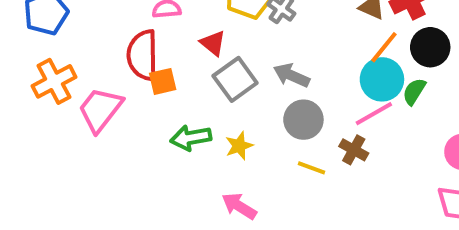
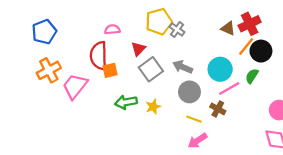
red triangle: (213, 43) -> (138, 49), turned 35
orange line: (384, 47) -> (246, 47), moved
cyan circle: (382, 79) -> (220, 69), moved
pink arrow: (239, 206) -> (197, 141), moved, turned -66

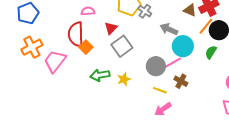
gray arrow: (183, 67) -> (169, 29), moved
orange square: (110, 70) -> (86, 47), turned -32
pink line: (229, 89) -> (172, 63), moved

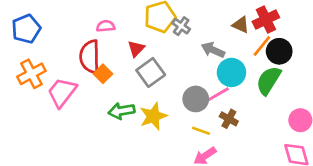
green semicircle: (211, 52) -> (269, 80), size x1.6
yellow star: (124, 79) -> (153, 116), size x1.5

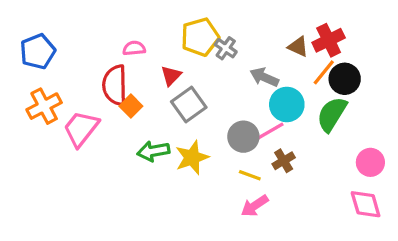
brown cross: (229, 119) -> (284, 161), turned 30

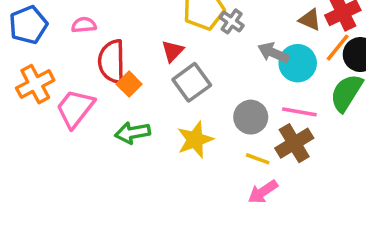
pink semicircle: (134, 48) -> (84, 25), moved
cyan circle: (287, 104) -> (298, 63), moved
pink line: (269, 132) -> (299, 112), moved, turned 40
green arrow: (153, 151) -> (133, 133), moved
brown cross: (284, 161) -> (294, 143), size x1.5

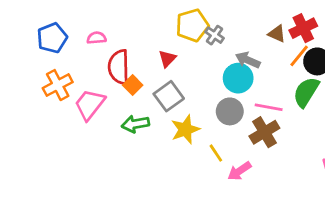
cyan circle: (298, 63) -> (238, 78), moved
gray square: (192, 82) -> (169, 96), moved
yellow line: (258, 159) -> (216, 153), moved, turned 36

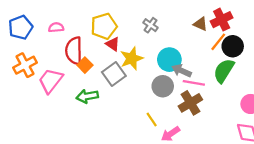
yellow pentagon: (192, 25) -> (104, 26), moved
red triangle: (167, 59) -> (113, 44), turned -40
gray arrow: (248, 60) -> (182, 71), moved
yellow star: (185, 129) -> (132, 58), moved

